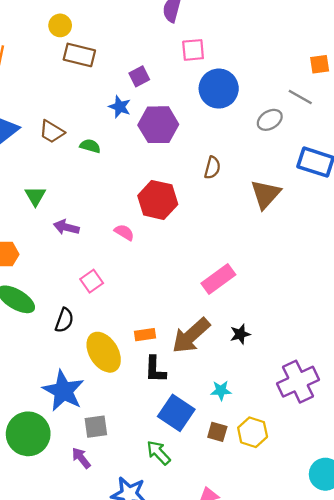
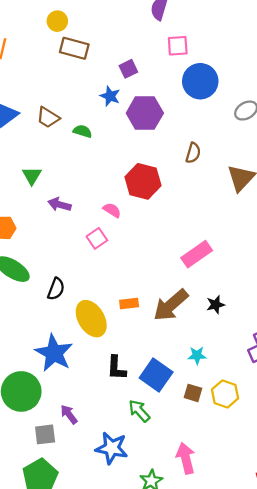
pink square: (92, 281) -> (97, 238), moved
black L-shape: (155, 369) -> (116, 368), moved
gray square: (96, 427) -> (45, 434), moved

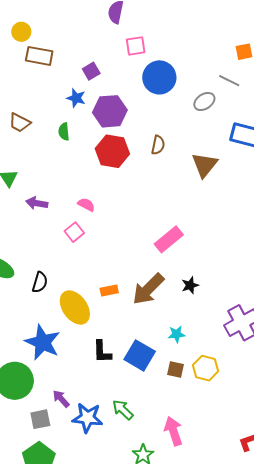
green semicircle: (83, 131) -> (64, 132), moved, turned -108
red hexagon: (143, 181) -> (112, 151), moved
green arrow: (139, 411) -> (123, 410), moved
blue star: (112, 448) -> (87, 418), moved

